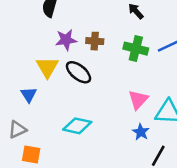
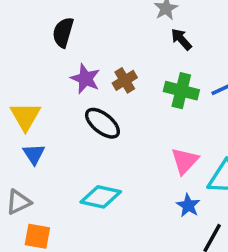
purple star: (66, 40) -> (85, 79), turned 30
brown cross: (95, 41) -> (125, 80), turned -35
yellow triangle: (47, 67) -> (25, 116), moved

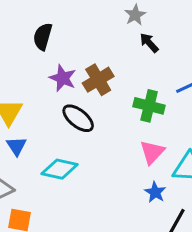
brown cross: (125, 80) -> (98, 80), size x1.4
green cross: (181, 91) -> (149, 106), moved
cyan diamond: (101, 197) -> (60, 169), moved

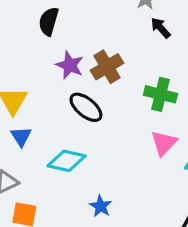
blue star: (155, 192) -> (101, 206), moved

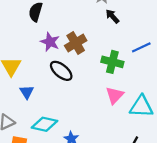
blue triangle: (21, 137) -> (27, 92), moved
cyan diamond: (66, 161) -> (45, 124), moved

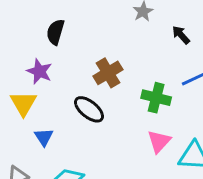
black arrow: (112, 16) -> (181, 35), moved
purple star: (50, 42) -> (39, 71), moved

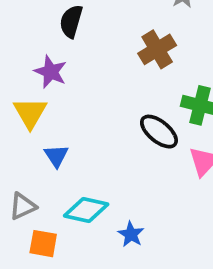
brown cross: (108, 73) -> (157, 49), moved
black ellipse: (89, 109) -> (159, 132), moved

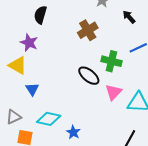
yellow triangle: (30, 113) -> (18, 65), turned -30

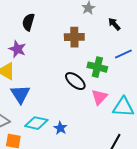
brown cross: (88, 30) -> (74, 37), turned 30
blue triangle: (32, 89) -> (20, 94), size x1.5
blue star: (73, 132) -> (60, 128), moved

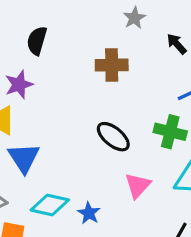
purple star: (17, 49) -> (19, 85), turned 30
green cross: (97, 67) -> (170, 132), moved
pink triangle: (99, 97) -> (138, 185), moved

